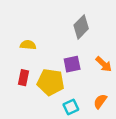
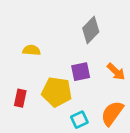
red rectangle: (24, 78) -> (20, 98), moved
orange semicircle: (100, 101) -> (112, 113), size x1.5

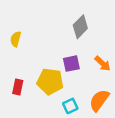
yellow semicircle: (32, 50) -> (16, 39), moved, turned -80

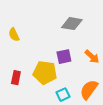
gray diamond: (80, 27) -> (72, 24), turned 55
yellow semicircle: (16, 39) -> (14, 35), turned -40

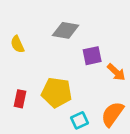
gray diamond: (72, 24) -> (66, 30), moved
purple square: (64, 57) -> (92, 56), moved

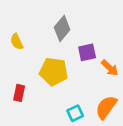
gray diamond: (66, 30) -> (62, 29), turned -60
yellow pentagon: (57, 92) -> (54, 71), moved

